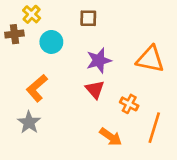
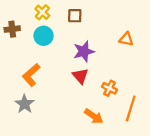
yellow cross: (32, 14) -> (42, 12), moved
orange triangle: (150, 59) -> (126, 39), moved, size x0.6

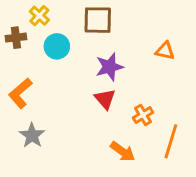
yellow cross: (42, 12) -> (39, 16), moved
brown square: (75, 16) -> (98, 20), size x1.5
orange L-shape: (31, 75) -> (20, 93), moved
orange cross: (109, 88) -> (143, 115), turned 32

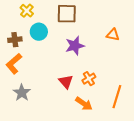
brown cross: (16, 38) -> (15, 40), moved
red triangle: (105, 99) -> (66, 82), moved
orange cross: (143, 115) -> (89, 79), moved

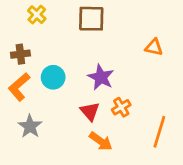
cyan circle: (39, 32) -> (53, 77), moved
purple star: (75, 46) -> (101, 77), moved, turned -30
orange arrow: (84, 104) -> (101, 141), moved

